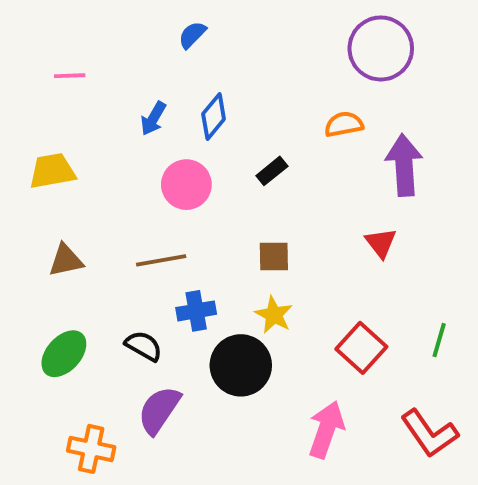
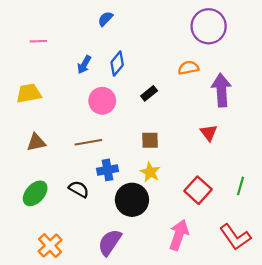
purple semicircle: (159, 410) -> (110, 242), moved
orange cross: (91, 449) -> (50, 246), turned 35

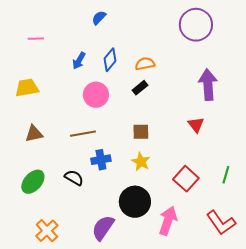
orange semicircle: (188, 68) -> (145, 64), moved
black circle: (132, 200) -> (135, 202), moved

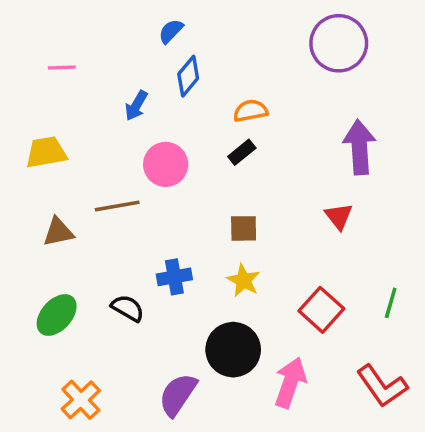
blue diamond: (110, 60) -> (188, 76), moved
brown line: (83, 134) -> (117, 206), moved

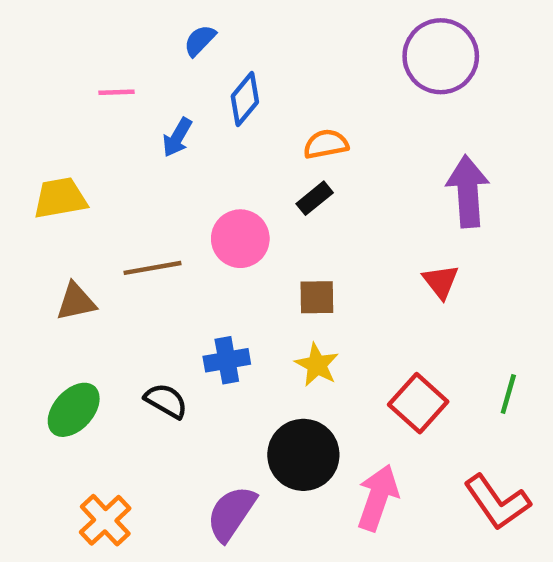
blue semicircle: (171, 31) -> (200, 40), moved
pink line: (62, 67) -> (116, 92), moved
pink circle: (166, 164) -> (240, 239), moved

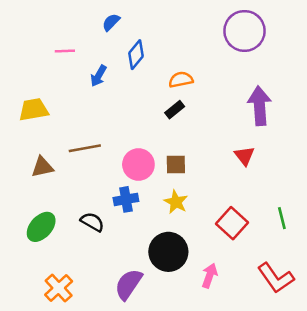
pink circle: (240, 239) -> (138, 164), moved
green line: (508, 394) -> (282, 218), turned -30
pink arrow: (378, 498) -> (210, 276), size x0.7

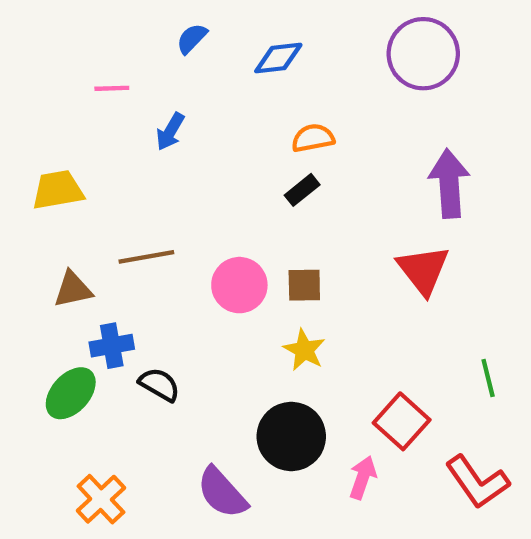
blue diamond: (136, 55) -> (278, 58), moved, turned 44
red triangle: (244, 156) -> (423, 270), size x1.5
blue cross: (126, 199) -> (112, 346), moved
red square: (232, 223) -> (402, 421), moved
purple semicircle: (128, 284) -> (222, 493), turned -76

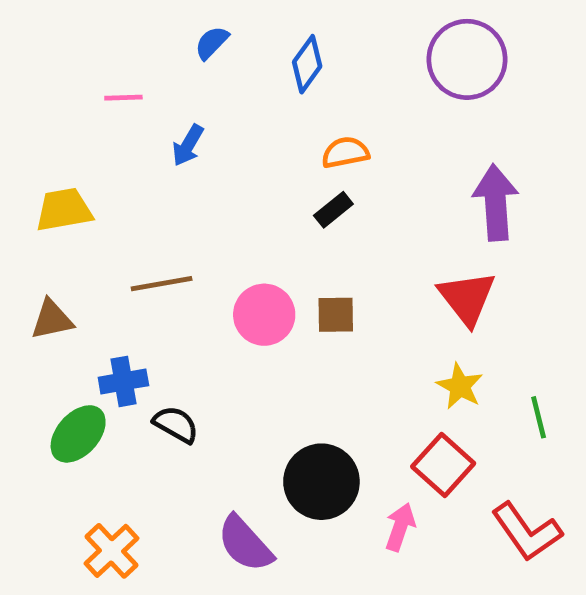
blue diamond: (278, 58) -> (307, 64), turned -48
brown triangle: (73, 289) -> (52, 319), moved
yellow star: (304, 350) -> (460, 386), moved

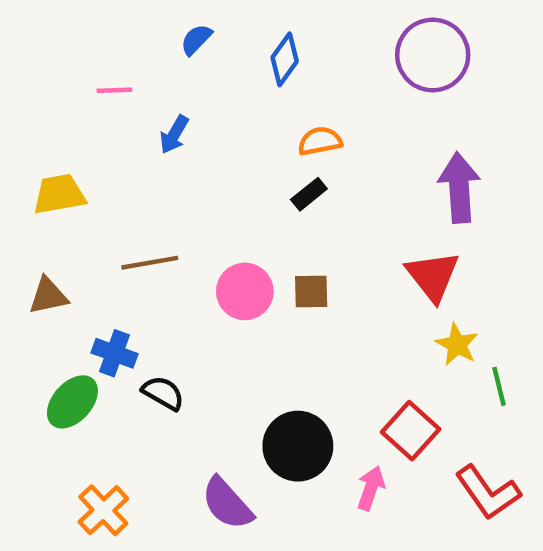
blue cross: (123, 381) -> (114, 353), turned 30
yellow star: (460, 386) -> (457, 344), moved

